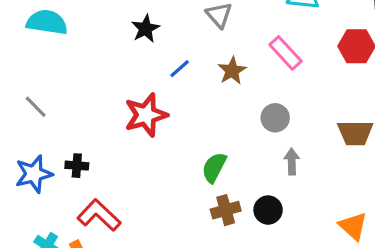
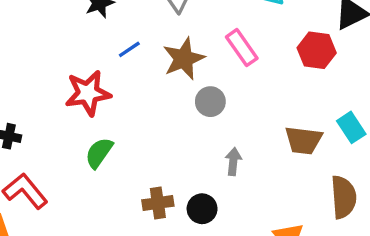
brown star: (232, 71) -> (184, 59), size x1.4
gray circle: (275, 118) -> (210, 102), moved
green semicircle: (214, 167) -> (99, 153), moved

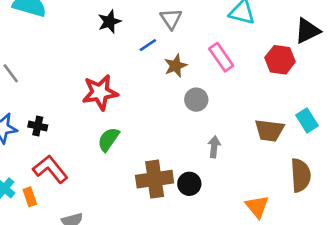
blue line: (129, 49) -> (148, 45), moved
brown star: (184, 59) -> (176, 66), size x0.7
brown cross: (158, 203) -> (155, 179), size x1.5

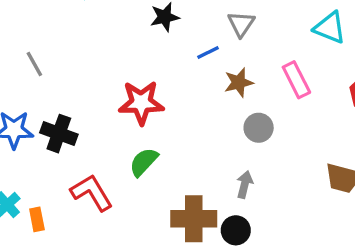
black cross: (38, 126) -> (59, 134), size x1.5
gray arrow: (214, 147) -> (245, 185), moved
red L-shape: (50, 169) -> (92, 193), moved

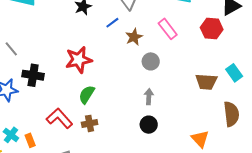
black cross: (59, 134) -> (33, 75), moved
brown cross: (194, 219) -> (90, 123), moved, size x0.6

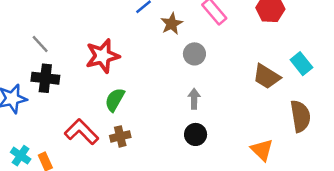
gray line: (11, 49) -> (40, 44), moved
brown trapezoid: (206, 82) -> (267, 77), turned 30

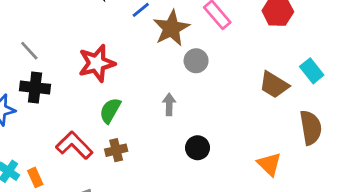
brown star: (172, 24) -> (171, 28), size x1.5
gray arrow: (194, 99) -> (169, 104), moved

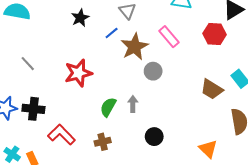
black cross: (35, 88) -> (33, 109), moved
green semicircle: (110, 111) -> (108, 107), moved
brown cross: (116, 150) -> (103, 142), moved

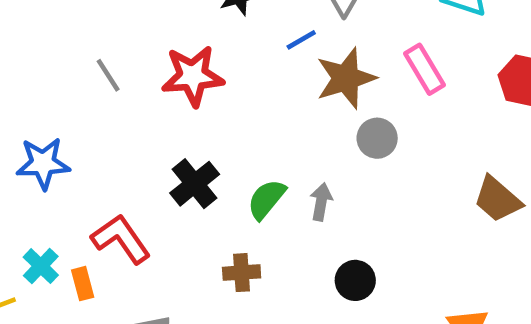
red star: (78, 73) -> (193, 76), moved
black cross: (33, 109) -> (195, 184), moved, turned 35
red L-shape: (62, 135) -> (121, 239), moved

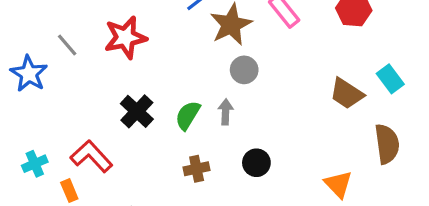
gray circle: (377, 138) -> (244, 70), moved
blue star: (43, 163) -> (29, 74), moved, turned -30
cyan cross: (41, 266) -> (35, 164), moved, turned 30
brown cross: (242, 273) -> (197, 169), moved

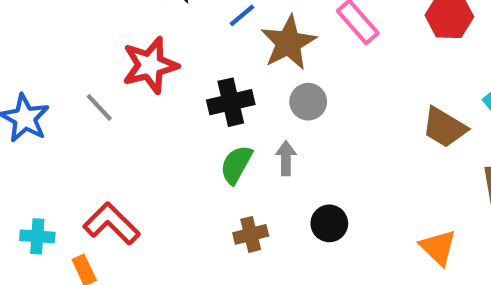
gray line: (67, 45) -> (99, 107), moved
black cross: (137, 111) -> (231, 102), moved, turned 36
cyan cross: (35, 164) -> (37, 236), turned 30

